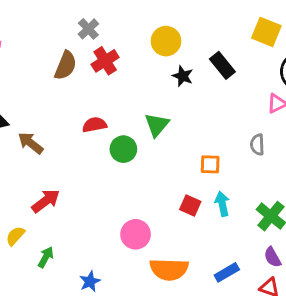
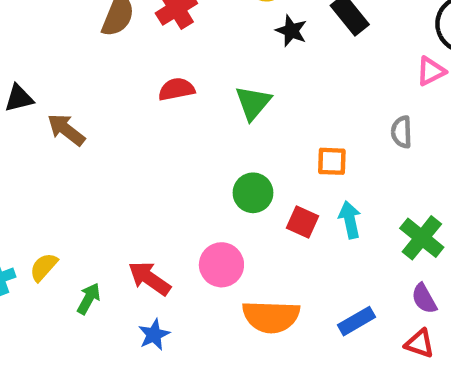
red semicircle: (94, 125) -> (176, 89), moved
green circle: (123, 149) -> (253, 193), moved
red arrow: (46, 201) -> (149, 278), moved, turned -108

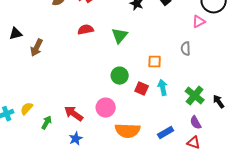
brown arrow: (66, 130) -> (37, 48), turned -102

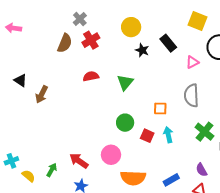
pink triangle: (199, 22) -> (192, 62), moved
black triangle: (16, 34) -> (20, 80), turned 48
gray semicircle: (186, 49) -> (191, 95), size x1.6
green cross: (195, 96) -> (204, 132), moved
yellow semicircle: (27, 109) -> (29, 176), moved, turned 88

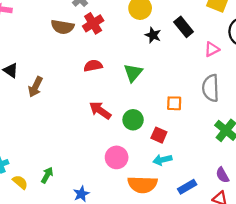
brown semicircle: (65, 43) -> (62, 27), turned 78
cyan arrow: (168, 135) -> (162, 160), moved, turned -91
red arrow: (79, 161) -> (100, 110), moved

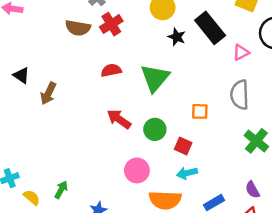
black rectangle: (184, 27) -> (210, 28), size x1.4
green triangle: (133, 73) -> (155, 78), size x1.4

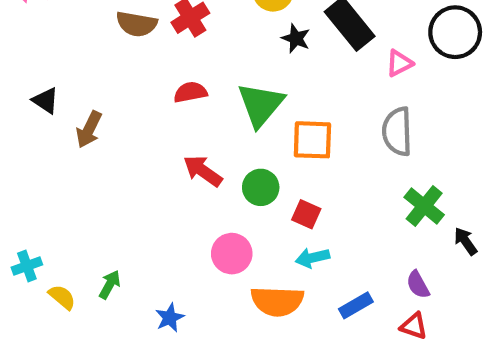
orange square: (200, 111) -> (312, 140), moved, size x1.5

